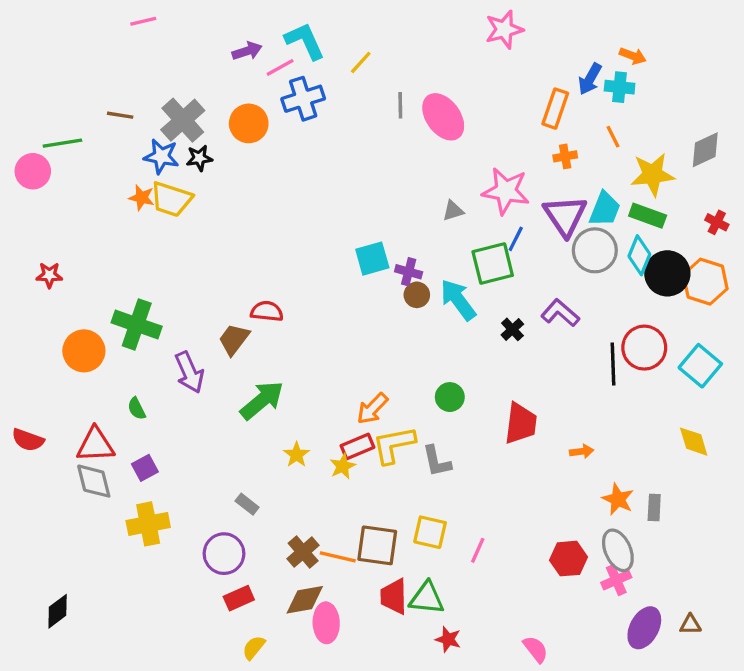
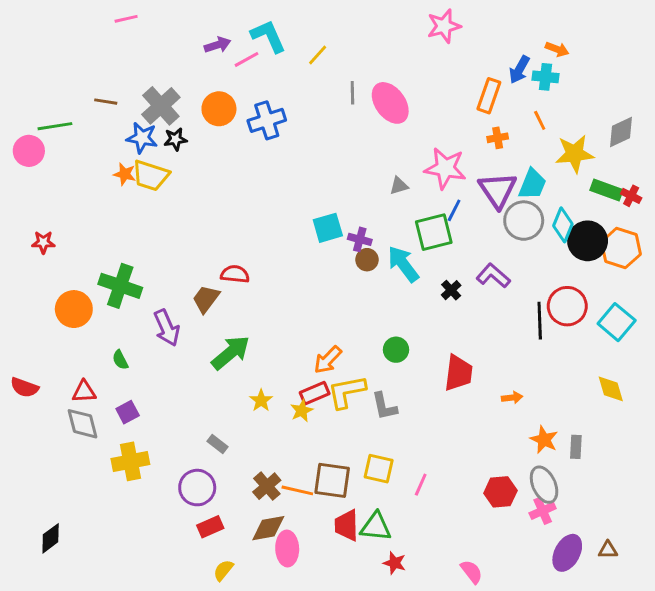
blue cross: (303, 99) -> (267, 120), moved
green rectangle: (648, 216) -> (606, 190), moved
red triangle: (95, 445) -> (84, 392), size x0.7

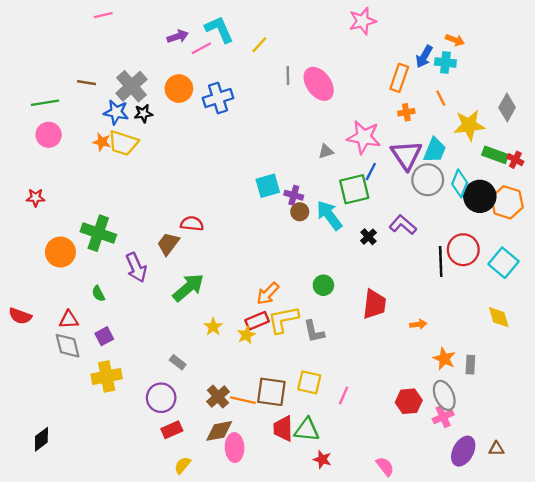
gray diamond: (621, 132) -> (507, 108), turned -36
pink circle: (29, 151) -> (49, 135), moved

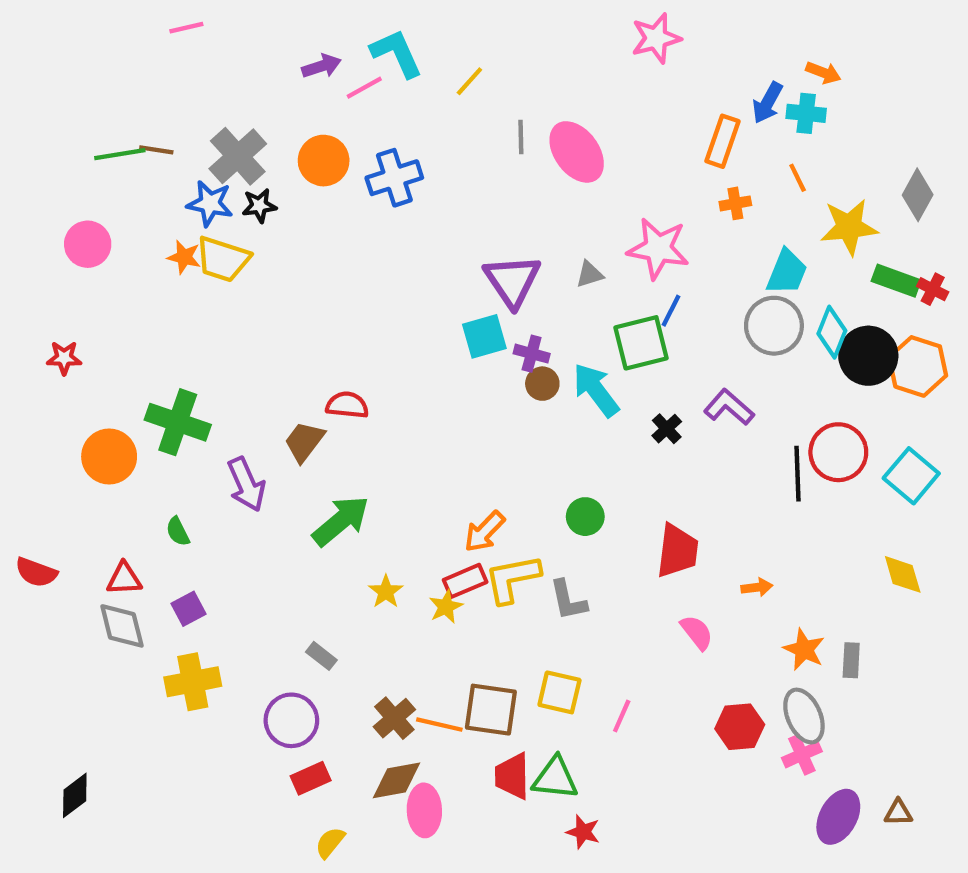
green line: (45, 103) -> (120, 154), moved
purple triangle: (406, 155) -> (512, 281), moved
pink semicircle: (385, 466) -> (697, 632), moved

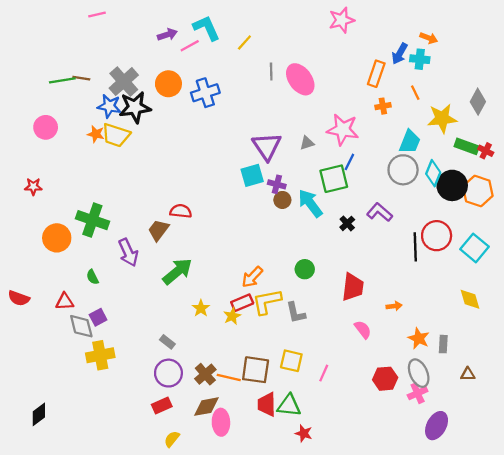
black star: (259, 206) -> (135, 107), size x1.8
gray diamond: (122, 626) -> (81, 326), moved
purple circle: (291, 720) -> (168, 373), moved
brown triangle: (898, 813) -> (468, 374), moved

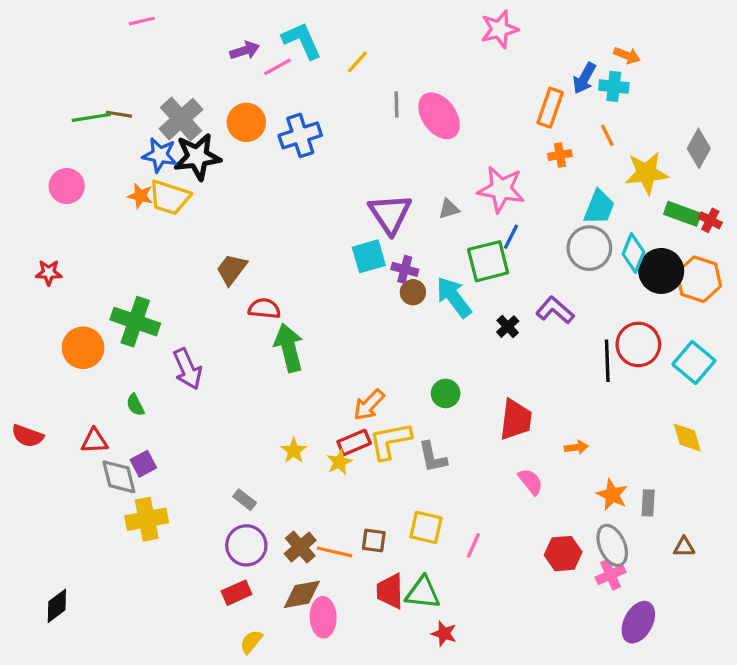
brown trapezoid: (158, 230) -> (232, 269), moved
green arrow: (177, 271) -> (289, 348), moved, turned -64
brown square: (256, 370) -> (374, 540), size x0.6

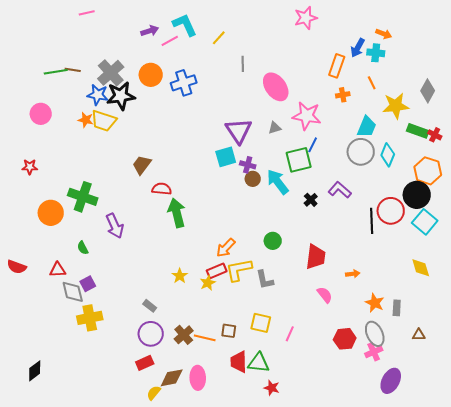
pink ellipse: (439, 116) -> (276, 87), moved
black circle: (661, 271) -> (417, 195), moved
brown diamond: (302, 594) -> (172, 378), moved

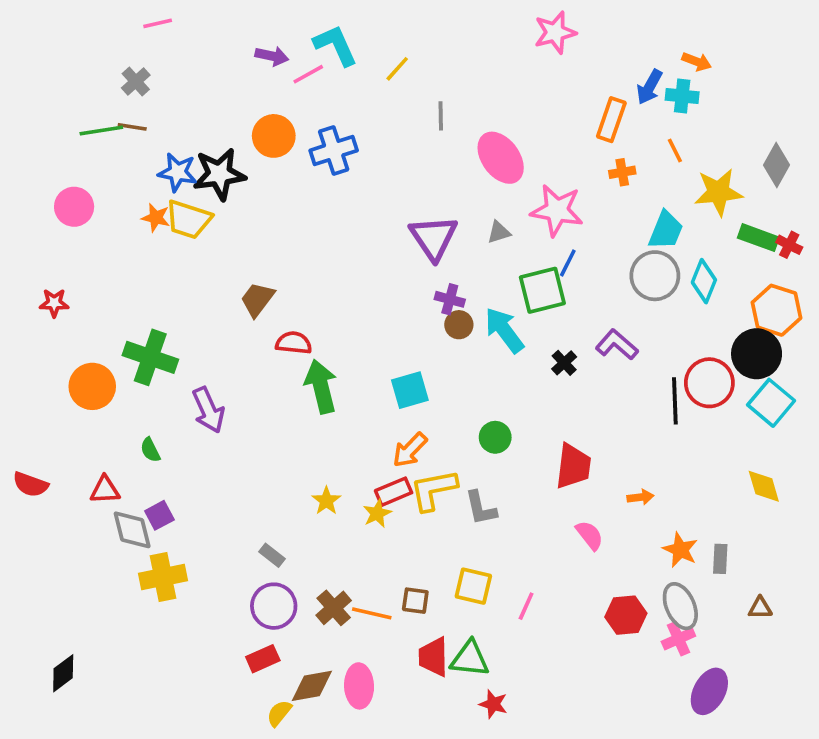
purple arrow: (150, 31) -> (272, 56), turned 30
gray cross: (111, 73) -> (136, 81), moved, size x0.6
cyan square: (226, 157) -> (410, 390), moved

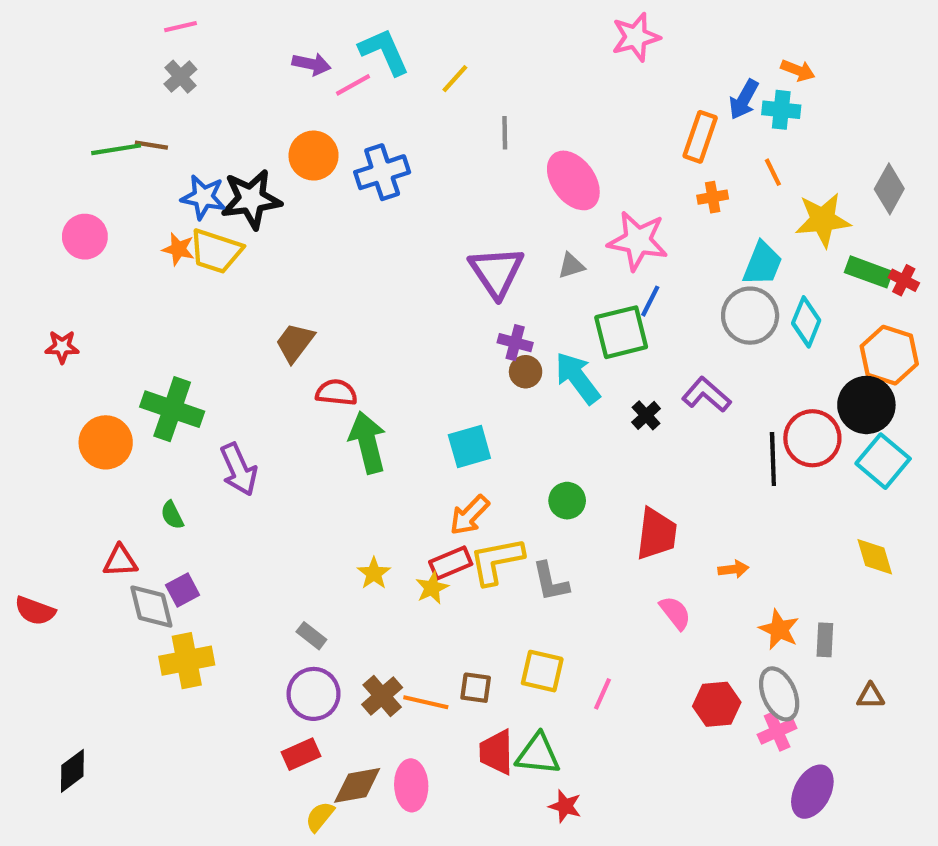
gray cross: (136, 81) -> (180, 77), moved
red semicircle: (31, 484) -> (35, 611), moved

